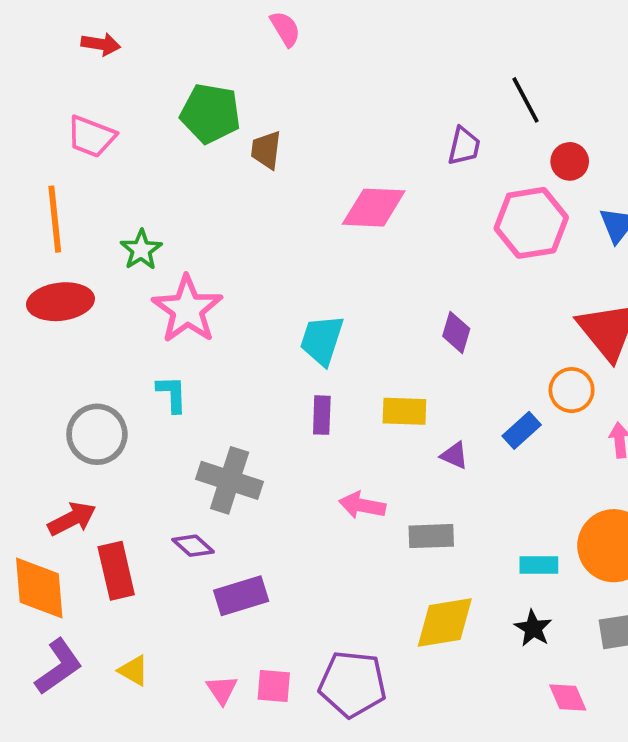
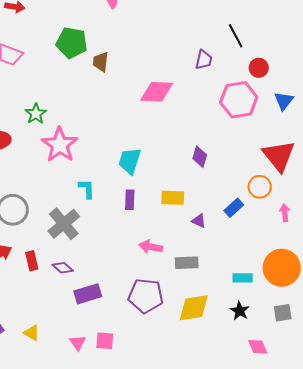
cyan L-shape: (172, 394) -> (87, 189), moved
gray cross: (230, 480) -> (64, 224), moved, turned 32
red rectangle: (116, 571) -> (32, 261), moved, size x0.7
purple pentagon: (353, 684) -> (146, 296), moved

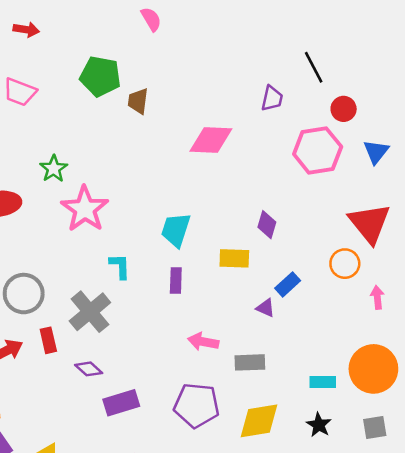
yellow rectangle: (173, 198) -> (234, 258), moved
blue rectangle: (234, 208) -> (288, 284), moved
red rectangle: (32, 261) -> (48, 340), moved

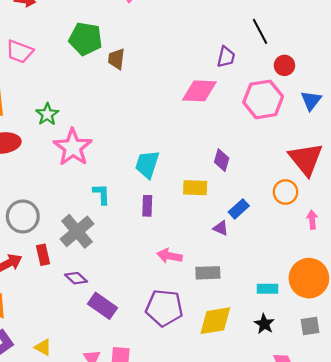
pink diamond: (211, 140) -> (199, 91), moved
purple rectangle: (121, 403) -> (103, 306), turned 52

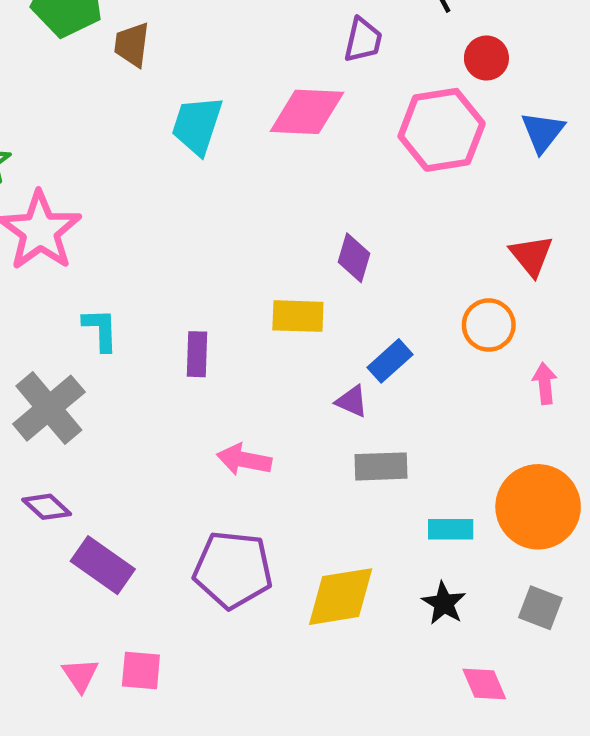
red triangle: (306, 159) -> (531, 255), size x0.6
cyan trapezoid: (147, 164) -> (197, 125), moved
gray rectangle: (208, 273) -> (381, 466), moved
gray square: (310, 326) -> (540, 608), turned 30

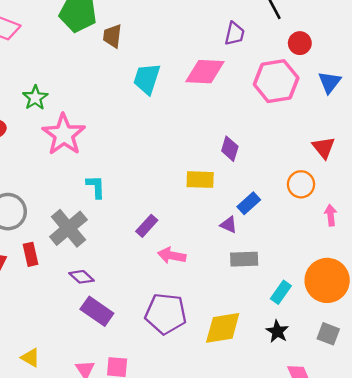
purple rectangle: (197, 354) -> (147, 226), moved, turned 40
purple diamond: (47, 507) -> (81, 277), moved
cyan rectangle: (451, 529) -> (281, 292), turned -55

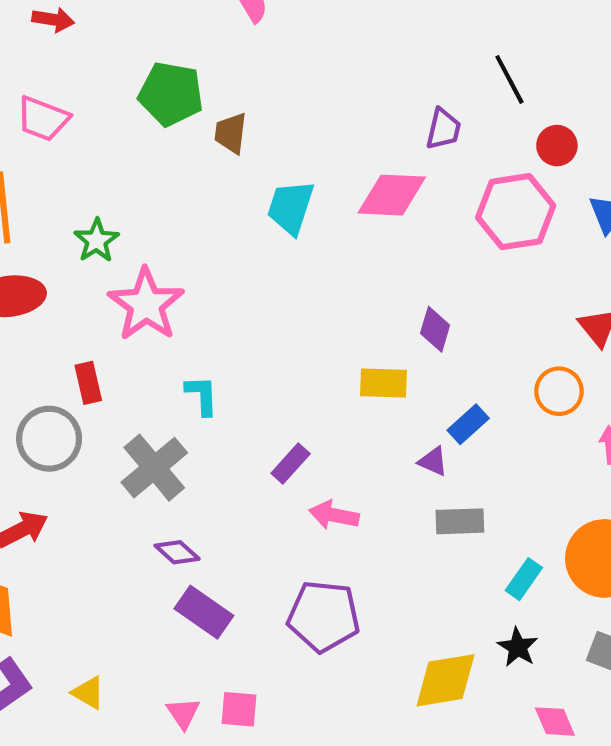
red rectangle: (30, 254) -> (88, 383), moved
yellow diamond: (223, 328) -> (445, 680), moved

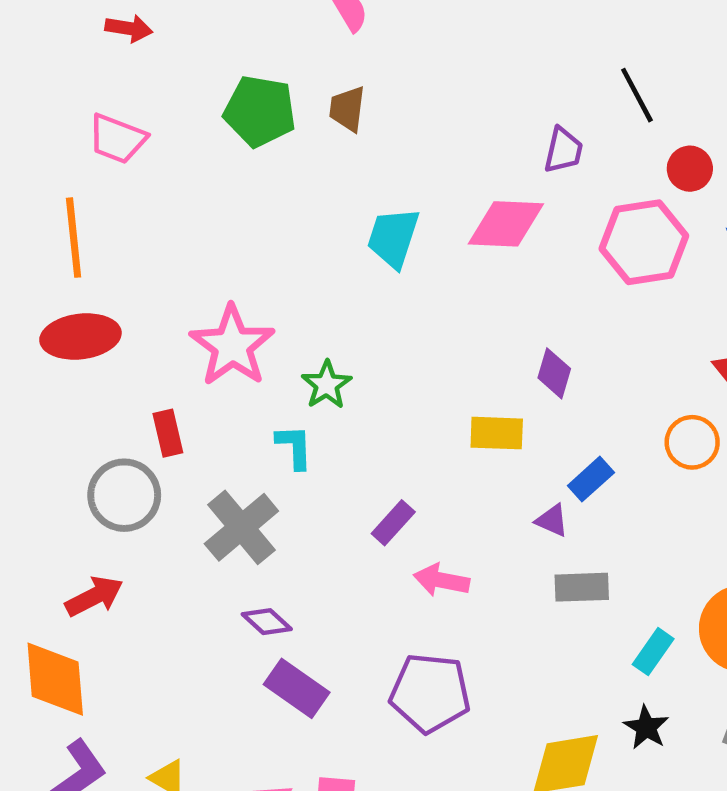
brown trapezoid: (231, 133) -> (347, 109), moved
green star: (97, 240) -> (327, 385), moved

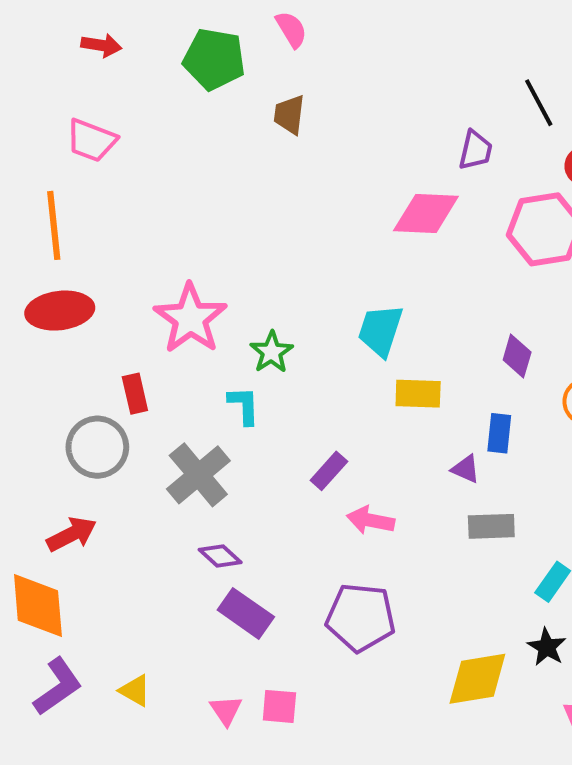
green pentagon: (260, 111) -> (214, 59), moved
cyan trapezoid: (393, 238) -> (380, 330), moved
purple diamond: (554, 373) -> (517, 356), moved
blue rectangle: (591, 479) -> (499, 433), turned -42

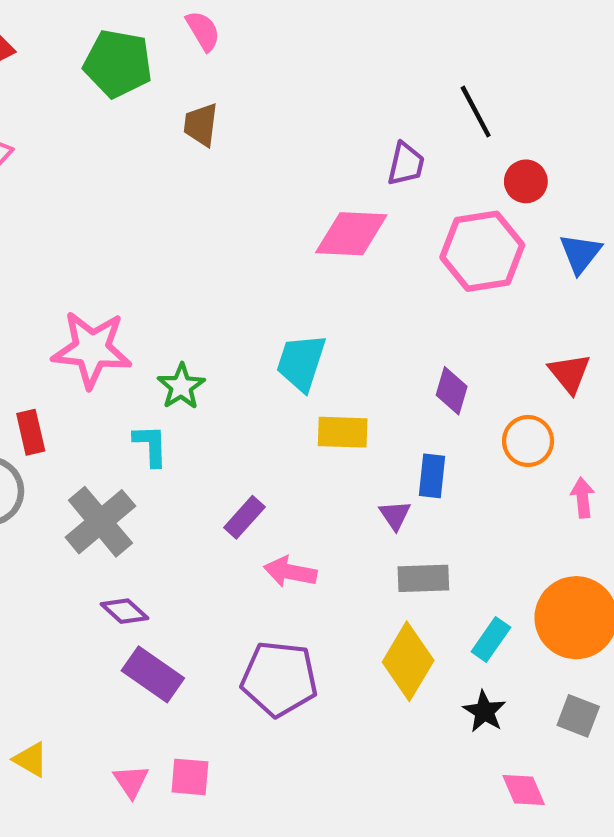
pink star: (190, 318) -> (92, 349), turned -30
purple triangle: (466, 469) -> (395, 515), turned 32
yellow diamond: (477, 679) -> (408, 661), moved, turned -50

